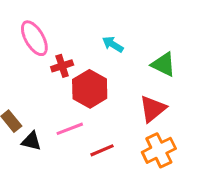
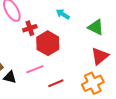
red triangle: (153, 109) -> (100, 56), moved

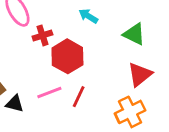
red line: (56, 83) -> (79, 97), moved, turned -42

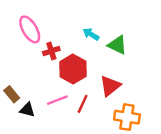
green triangle: (134, 34) -> (117, 45), moved
red triangle: (140, 74) -> (110, 86), moved
orange cross: (130, 112) -> (127, 117), turned 35

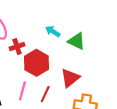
pink line: (57, 100) -> (22, 91), turned -54

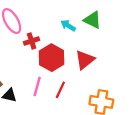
green triangle: (77, 41) -> (92, 20), moved
red triangle: (70, 78) -> (85, 60), moved

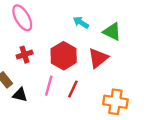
green triangle: (92, 20) -> (112, 32), moved
red cross: (32, 41) -> (25, 55), moved

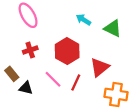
red triangle: (98, 58) -> (100, 67), moved
pink line: (49, 86) -> (53, 79), turned -60

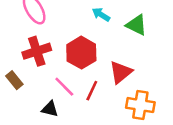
red cross: (30, 50) -> (37, 51), size x1.5
black triangle: (26, 88) -> (50, 109), moved

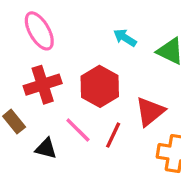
black triangle: (50, 109) -> (46, 148), moved

